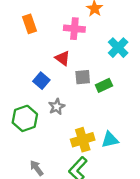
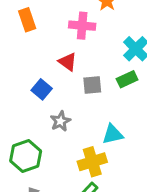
green rectangle: (104, 85) -> (127, 79), moved
green hexagon: (25, 118) -> (26, 156), moved
cyan triangle: (110, 140) -> (113, 134), moved

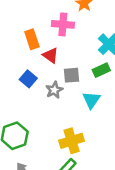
orange rectangle: (27, 20) -> (32, 39), moved
gray star: (60, 121) -> (54, 90), moved
cyan triangle: (113, 134) -> (91, 100), moved, turned -42

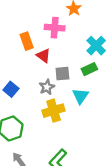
blue square: (28, 79) -> (11, 89), moved
yellow cross: (72, 141) -> (54, 111), moved

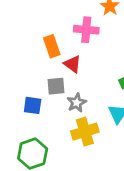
gray square: (62, 74) -> (56, 86), moved
blue square: (11, 89) -> (33, 105), turned -32

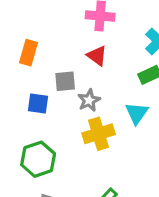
orange rectangle: (52, 46) -> (29, 53), moved, turned 35
red triangle: (72, 64) -> (97, 56), moved

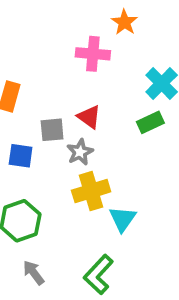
red triangle: (97, 56) -> (89, 117), moved
cyan triangle: (137, 113) -> (123, 219), moved

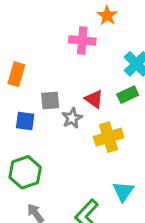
red triangle: (89, 117) -> (94, 99), moved
yellow cross: (91, 191) -> (109, 137), moved
cyan triangle: (123, 219) -> (123, 191), moved

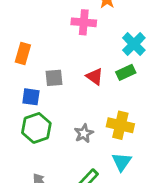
gray star: (72, 118) -> (84, 133), moved
yellow cross: (109, 137) -> (120, 125), moved, turned 30
green hexagon: (25, 172) -> (36, 128), moved

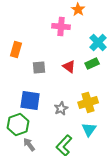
blue square: (31, 97) -> (30, 100), moved, size x1.5
yellow cross: (120, 125) -> (88, 102), turned -30
green hexagon: (36, 128) -> (18, 124), moved

